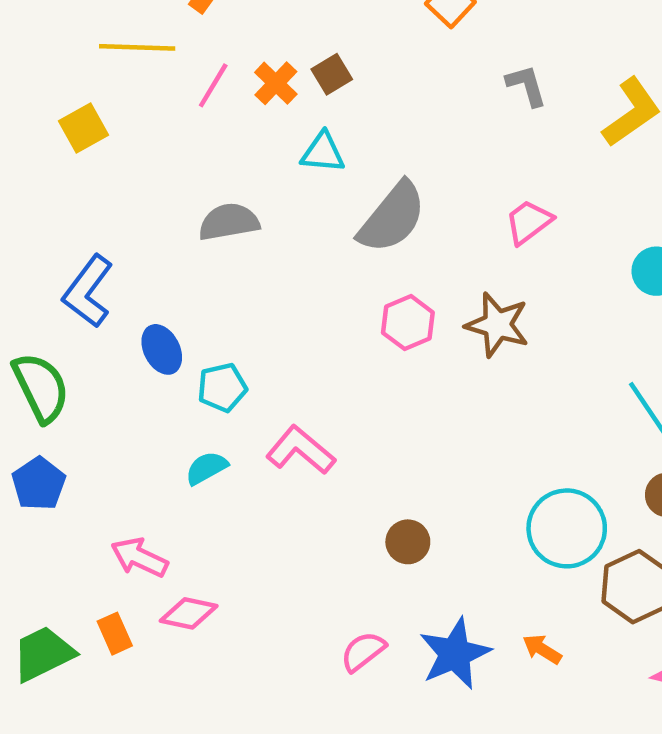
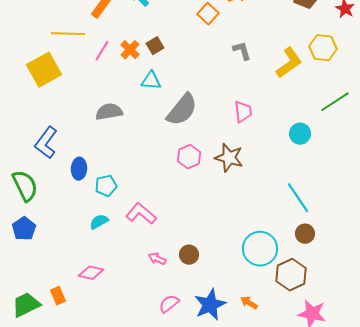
yellow square: (83, 128) -> (44, 70), size x1.6
pink trapezoid: (529, 222) -> (243, 112), turned 120
blue ellipse: (162, 349) -> (79, 169), turned 30
pink arrow: (139, 558) -> (157, 259), moved, size x0.7
pink diamond: (189, 613) -> (91, 273), moved

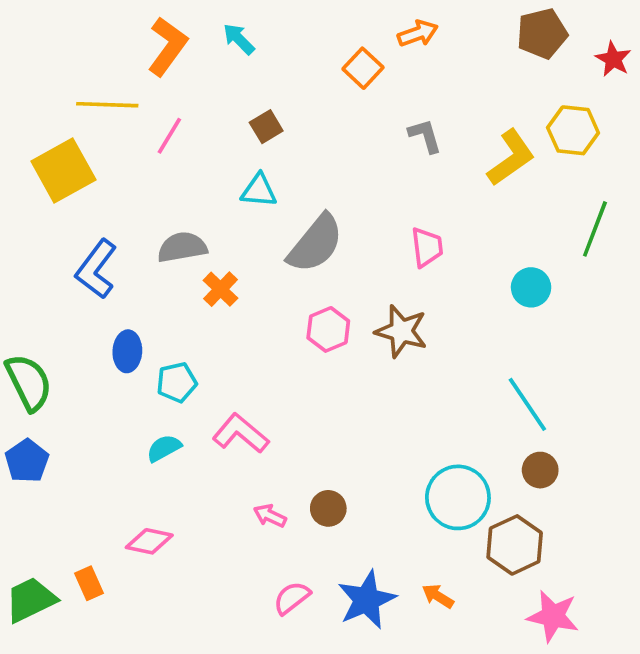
orange cross: (130, 50) -> (221, 289), moved
green line: (335, 102) -> (595, 229), turned -36
blue L-shape: (46, 143) -> (96, 269), moved

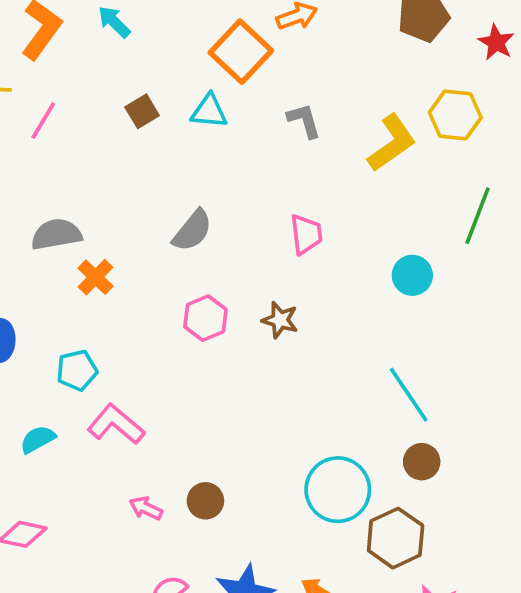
orange square: (363, 68) -> (241, 52), size x1.5
cyan triangle: (259, 191) -> (209, 111), moved
gray semicircle: (315, 244) -> (192, 231), size x0.7
brown star: (401, 331) -> (280, 320), size x0.7
cyan pentagon: (177, 382) -> (77, 370), moved

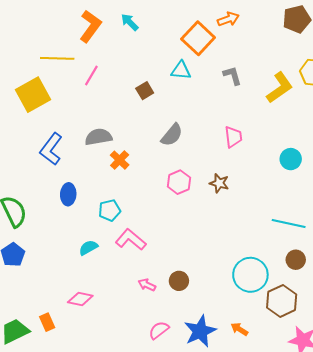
brown square: (142, 111) -> (145, 91), moved
cyan line: (409, 395) -> (289, 223), turned -44

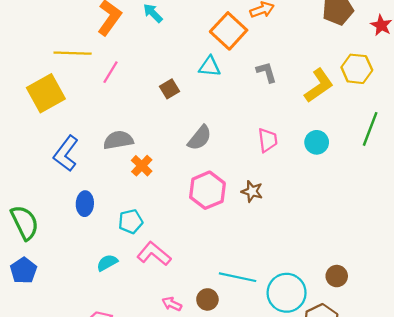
cyan circle: (291, 159) -> (317, 142), moved
pink hexagon: (179, 182) -> (207, 190), size x1.4
cyan line: (289, 223) -> (238, 277), moved

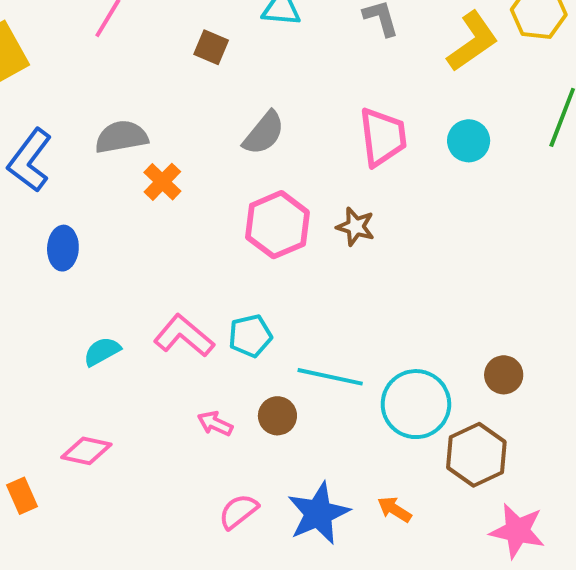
brown square: (170, 89) -> (211, 47), turned -36
pink trapezoid: (268, 140) -> (383, 137), size x1.4
cyan pentagon: (131, 221) -> (250, 336), moved

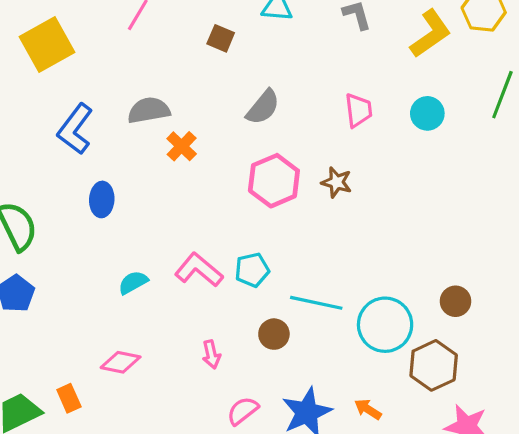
pink trapezoid: (383, 137) -> (358, 110), size x0.7
pink arrow: (215, 424) -> (211, 354), moved, turned -128

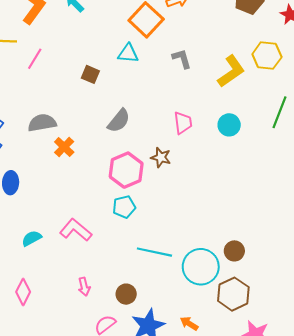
brown star: (337, 182) -> (161, 157), moved
cyan pentagon: (252, 270) -> (124, 207), moved
brown circle: (455, 301) -> (234, 251), moved
brown circle: (274, 334) -> (126, 294), moved
pink diamond: (121, 362) -> (23, 292), turned -75

